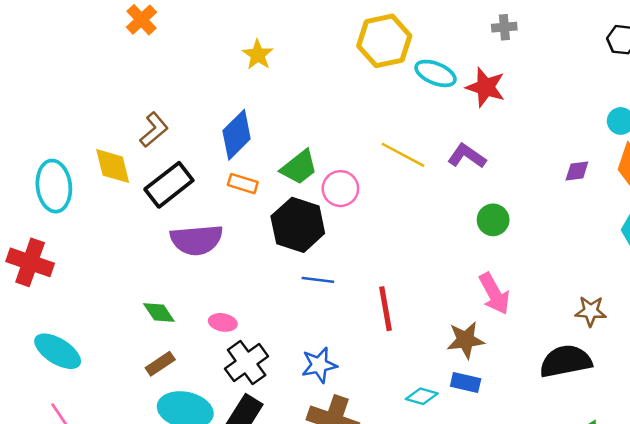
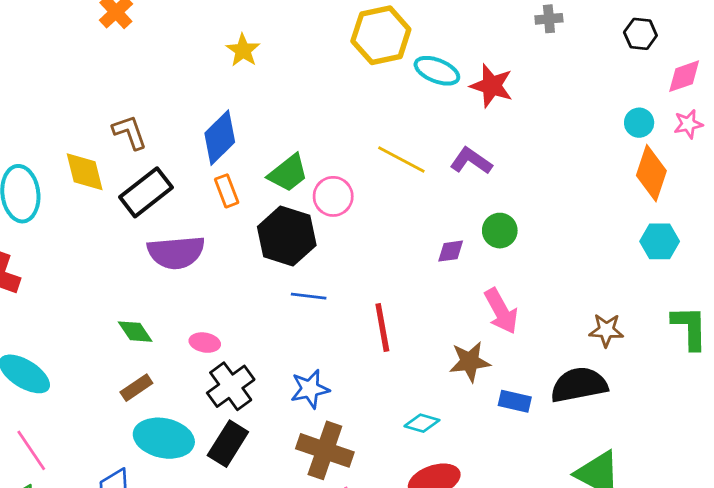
gray cross: (504, 27) -> (549, 19), moved
brown L-shape: (154, 130) -> (130, 132), turned -69
purple diamond: (577, 171) -> (451, 251), moved
orange rectangle: (243, 184) -> (227, 191), turned 52
blue rectangle: (466, 383) -> (515, 401), moved

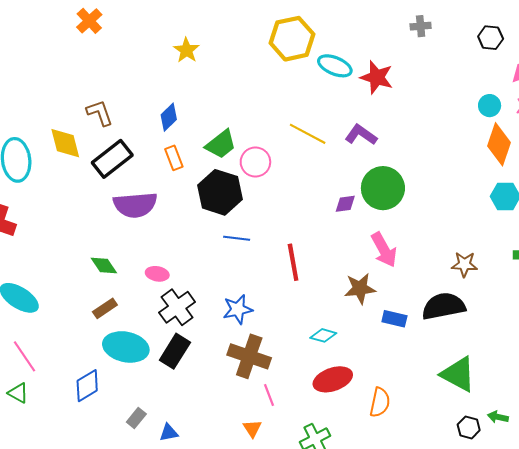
blue diamond: (220, 138) -> (169, 117), size x0.7
green circle: (500, 231) -> (383, 188), size x1.6

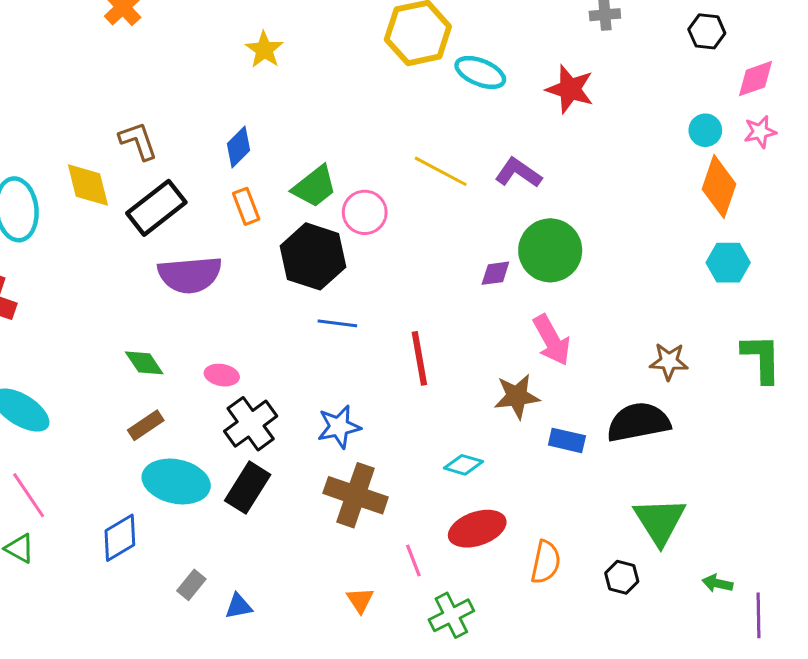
red star: (377, 77) -> (570, 89), moved
green triangle: (458, 374) -> (660, 521), turned 30
pink line: (269, 395) -> (413, 561), moved
black hexagon: (469, 427) -> (622, 577), moved

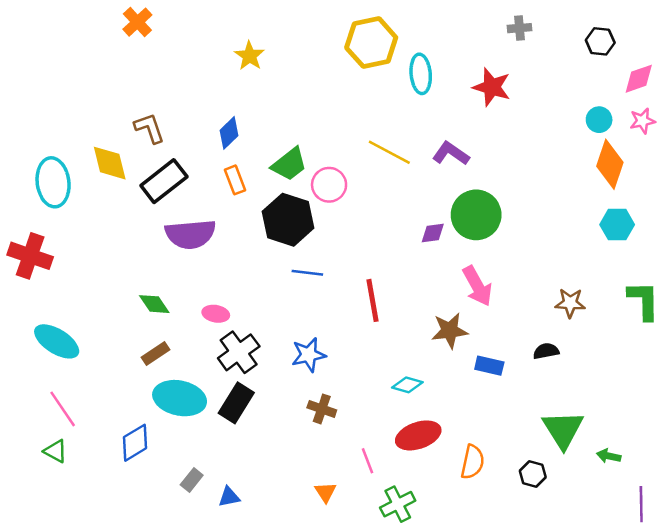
cyan ellipse: (480, 72) -> (421, 74), turned 63
black semicircle: (638, 422) -> (546, 351), size x0.5
brown cross: (356, 495) -> (322, 409), size x0.6
green arrow: (717, 583) -> (609, 456), moved

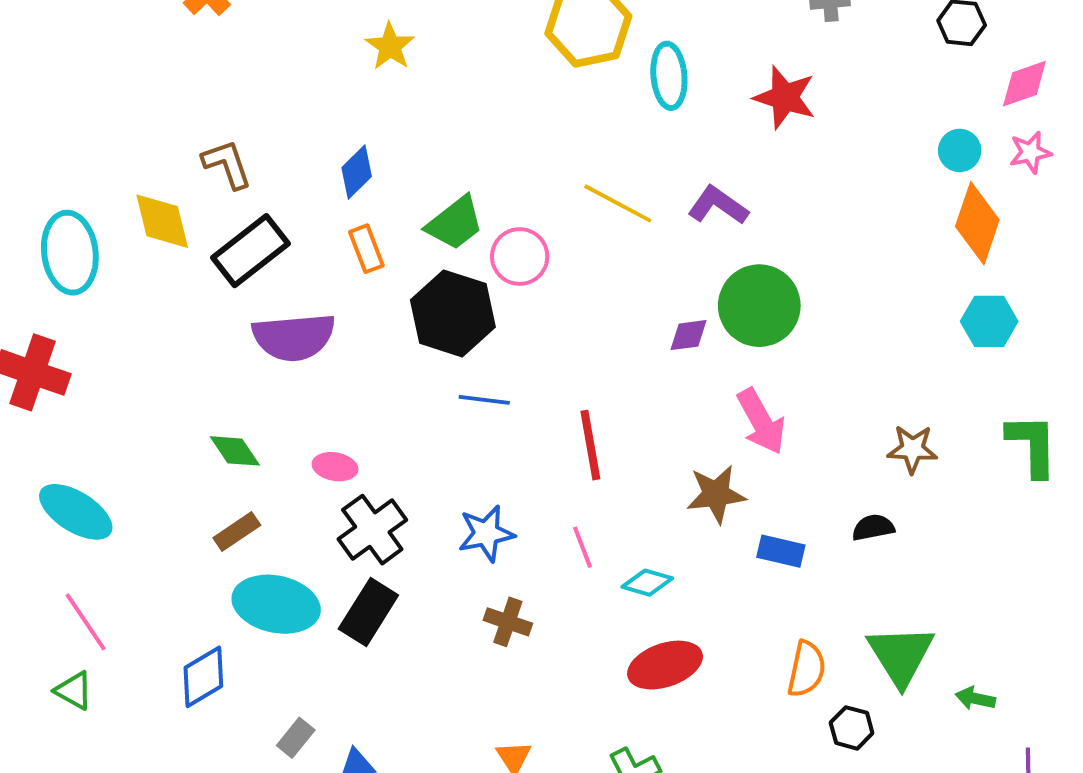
pink line: (368, 461) -> (582, 547), moved
orange semicircle: (472, 462) -> (806, 669), moved

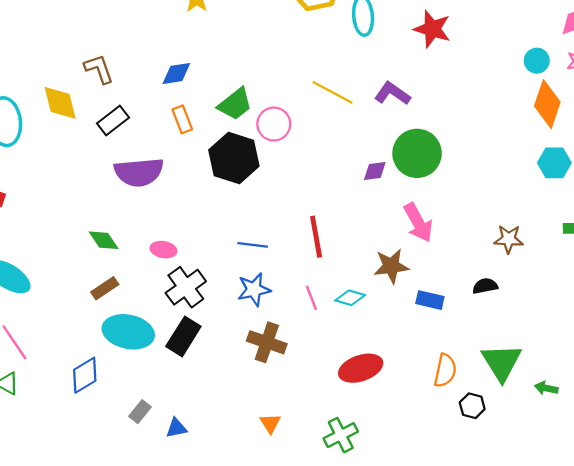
blue diamond: (357, 172) -> (176, 74), turned 36
black rectangle: (251, 251) -> (113, 121), size x0.7
blue line: (484, 400) -> (253, 245), moved
cyan diamond: (647, 583) -> (350, 298), moved
brown cross: (508, 622) -> (267, 342), size x1.4

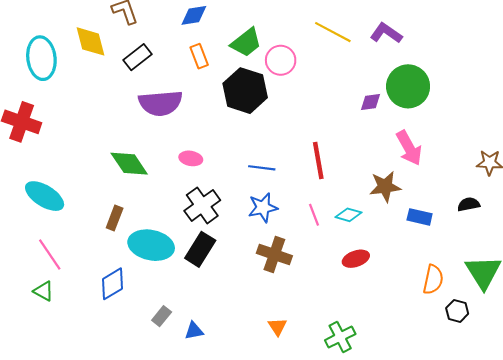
green diamond: (104, 240) -> (129, 164), size x1.4
pink ellipse: (163, 250) -> (191, 158), moved
brown rectangle: (105, 288) -> (115, 218), moved, turned -35
red ellipse: (361, 368) -> (356, 259), moved, size x0.7

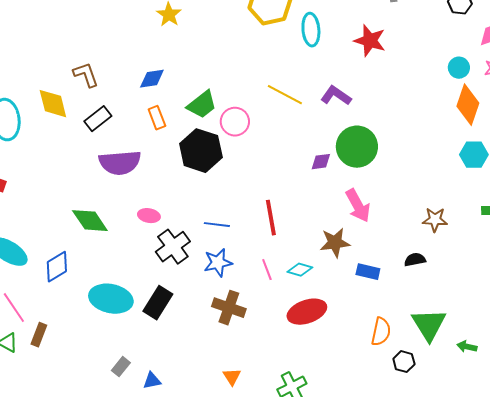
black cross: (202, 205) -> (173, 247), moved
brown rectangle: (115, 218) -> (39, 335), moved
red ellipse: (356, 259) -> (307, 312), size x1.5
blue diamond: (112, 284) -> (57, 267), moved

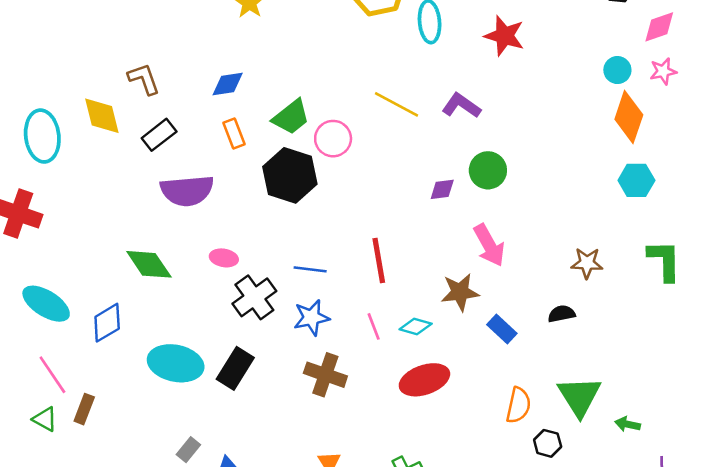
green circle: (357, 147) -> (488, 170), size x0.7
blue rectangle: (368, 272) -> (502, 329), turned 30

